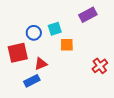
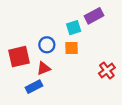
cyan square: (55, 29) -> (74, 28), moved
blue circle: (34, 33) -> (47, 45), moved

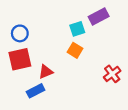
blue circle: (47, 45) -> (20, 33), moved
orange square: (71, 48) -> (75, 50), turned 32

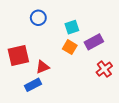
purple rectangle: (99, 16) -> (94, 42), moved
blue circle: (20, 33) -> (38, 18), moved

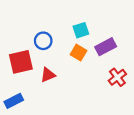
blue circle: (38, 18) -> (43, 41), moved
blue rectangle: (33, 85) -> (14, 101), moved

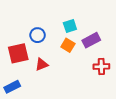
red cross: (117, 77) -> (101, 67), turned 35

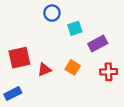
blue circle: (38, 35) -> (52, 13), moved
orange square: (68, 45) -> (73, 67), moved

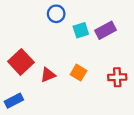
purple rectangle: (98, 43) -> (106, 30), moved
red square: (19, 58) -> (21, 62), turned -30

